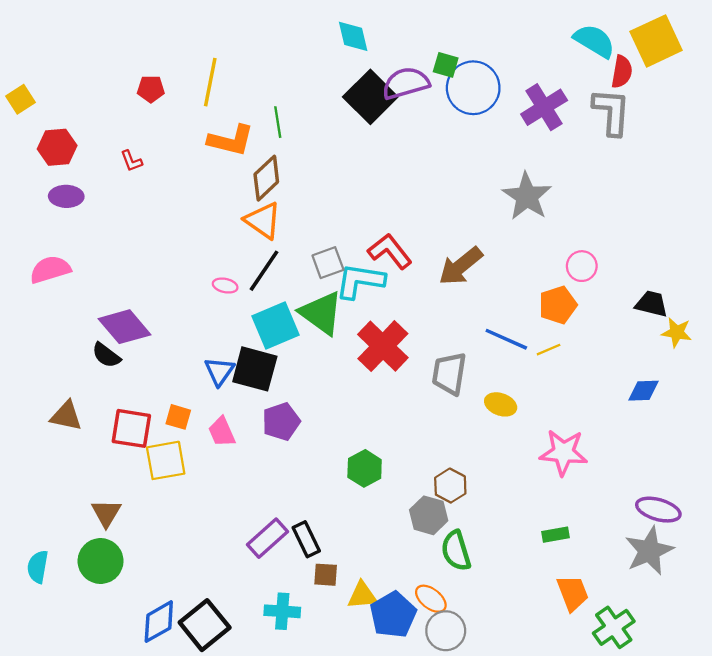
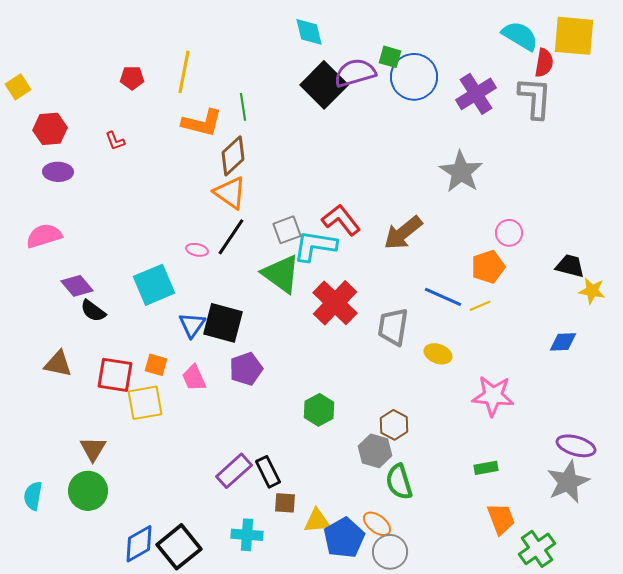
yellow square: (656, 41) -> (574, 36), turned 30
cyan square: (275, 326) -> (154, 285), moved
purple diamond: (125, 327) -> (77, 286), moved, size x0.7

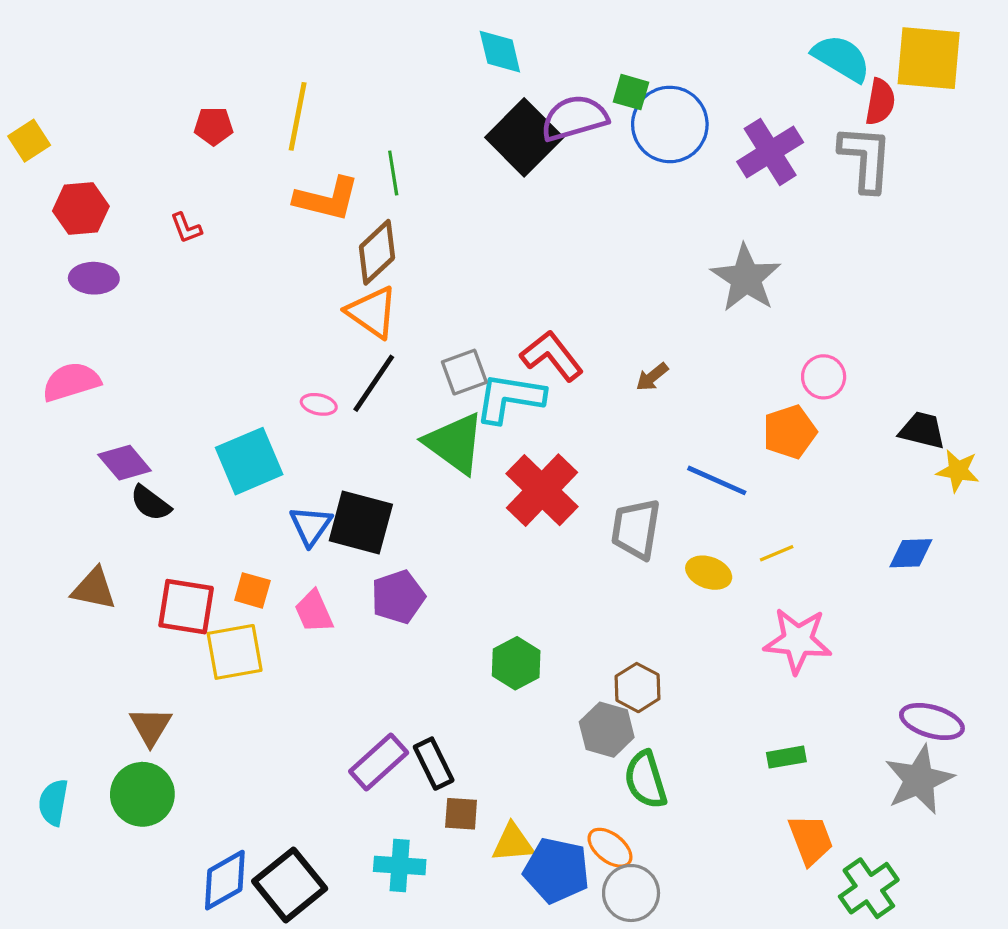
brown arrow: (403, 233) -> (652, 377), size x0.5
yellow line: (480, 306) -> (777, 553), moved
blue pentagon: (344, 538) -> (557, 870), turned -30

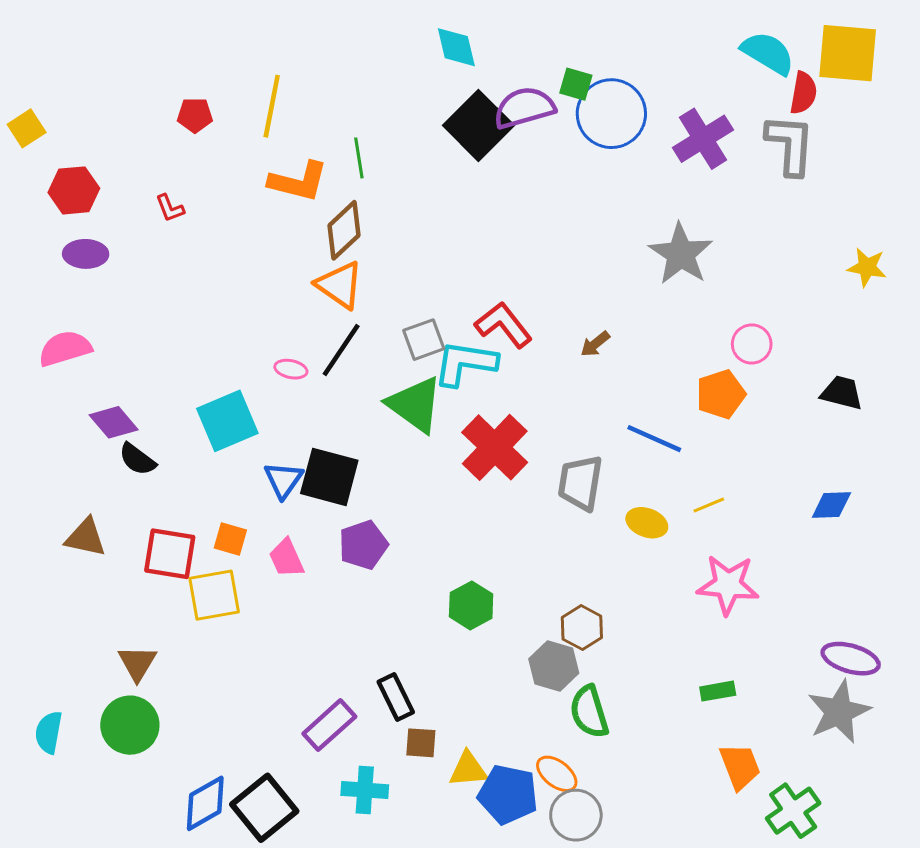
yellow star: (958, 471) -> (867, 267), moved
purple rectangle: (379, 762) -> (329, 725), moved

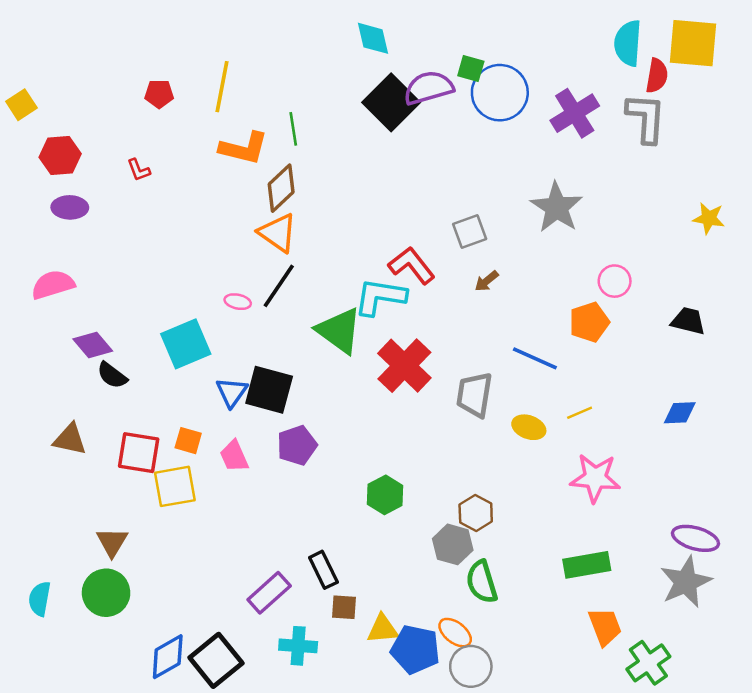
cyan semicircle: (768, 53) -> (628, 43), turned -117
gray square: (424, 340) -> (470, 232), moved
green rectangle: (718, 691) -> (587, 565), size x1.6

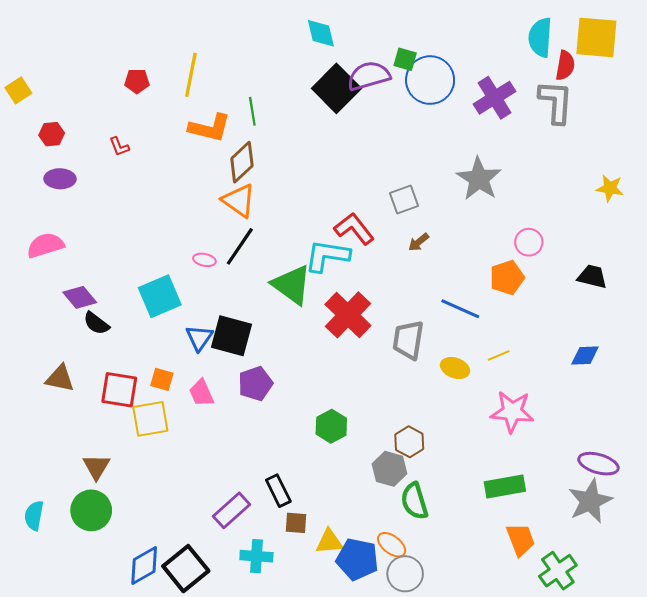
red hexagon: (60, 155) -> (52, 134), size x0.7

